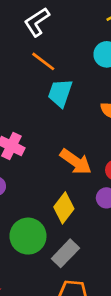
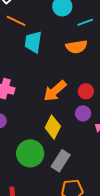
orange arrow: (76, 162) -> (55, 91), turned 115

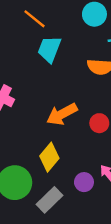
purple circle: (83, 113) -> (84, 182), moved

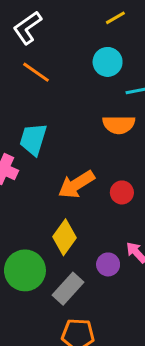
cyan trapezoid: (49, 49) -> (33, 139), moved

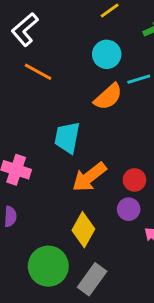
orange semicircle: (119, 125) -> (108, 97), moved, turned -36
cyan trapezoid: (33, 139) -> (67, 138), moved
purple circle: (108, 264) -> (129, 209), moved

